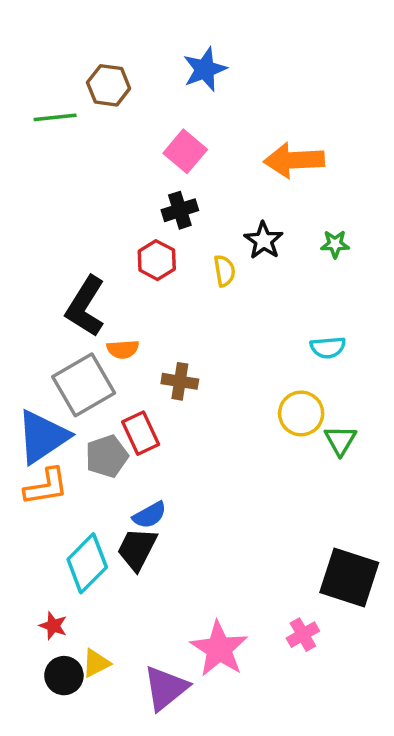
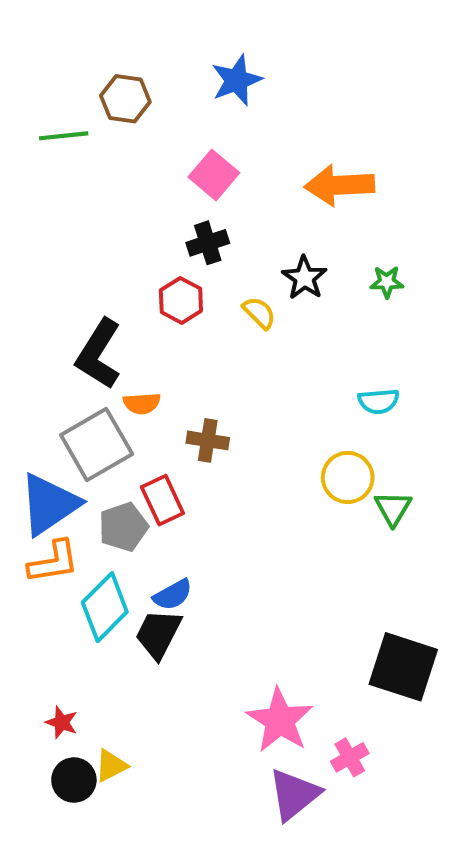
yellow semicircle: (224, 271) -> (259, 313), turned -36
cyan diamond: (87, 563) -> (105, 607), moved
pink cross: (303, 635) -> (350, 757), moved
pink star: (219, 649) -> (280, 720), moved
purple triangle: (166, 688) -> (294, 794), moved

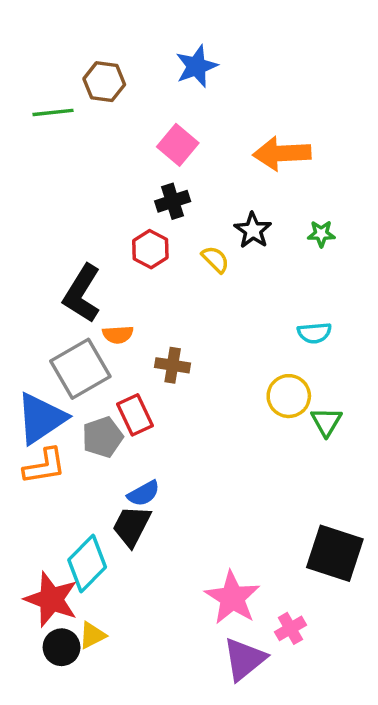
cyan diamond: (105, 607) -> (87, 564), moved
red star: (62, 722) -> (51, 599), size x2.0

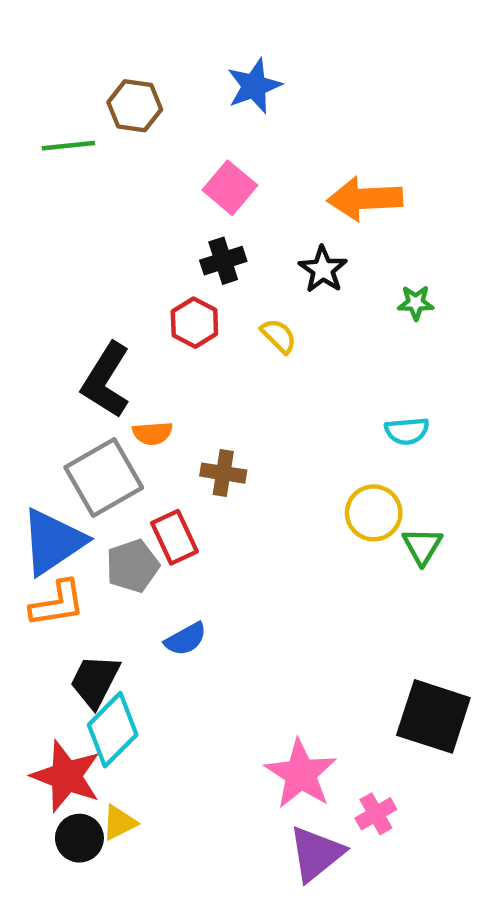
black star: (253, 230) -> (323, 270), moved
black trapezoid: (132, 526) -> (95, 681), moved

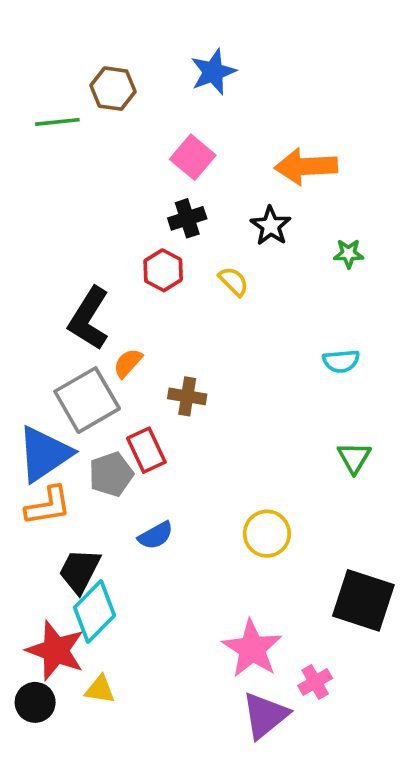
orange semicircle: (152, 433) -> (128, 363), turned 136
yellow circle: (374, 513) -> (267, 534), moved
yellow triangle: (119, 823) -> (100, 689), turned 36
black circle: (79, 838) -> (35, 702), moved

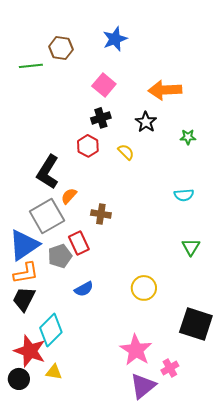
black trapezoid: (80, 571) -> (24, 299), moved

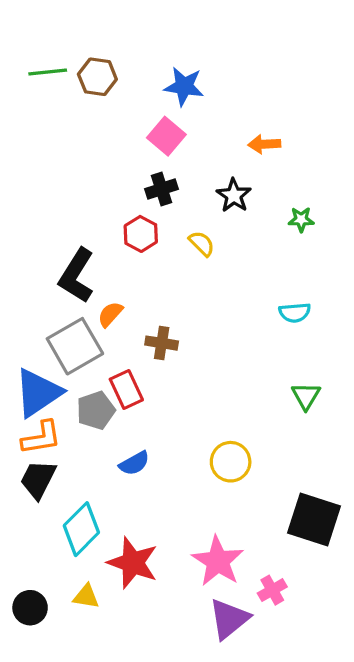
blue star: (115, 39) -> (184, 86), moved, turned 30
green line: (31, 66) -> (48, 72), moved
orange arrow: (165, 90) -> (264, 144), size x0.6
red star: (30, 351) -> (133, 563), moved

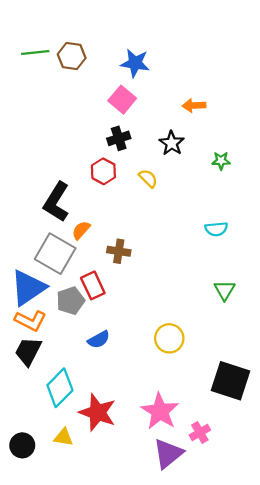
gray square: (75, 346) -> (55, 254), turned -30
orange L-shape: (41, 438) -> (30, 321), turned 36

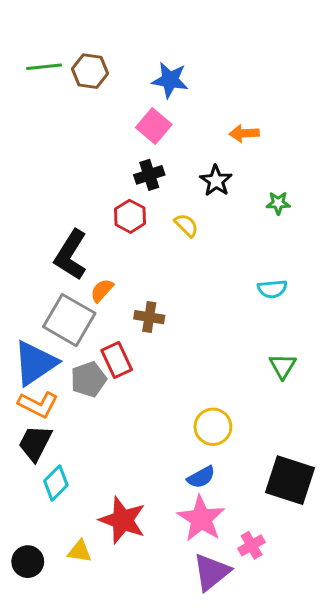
blue semicircle: (99, 340) -> (201, 477), moved
cyan diamond: (60, 388) -> (56, 483), moved, size x0.7

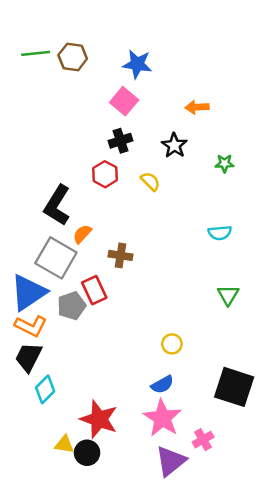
yellow circle: (213, 427) -> (172, 344), size x0.7
black circle: (28, 562) -> (87, 453), moved

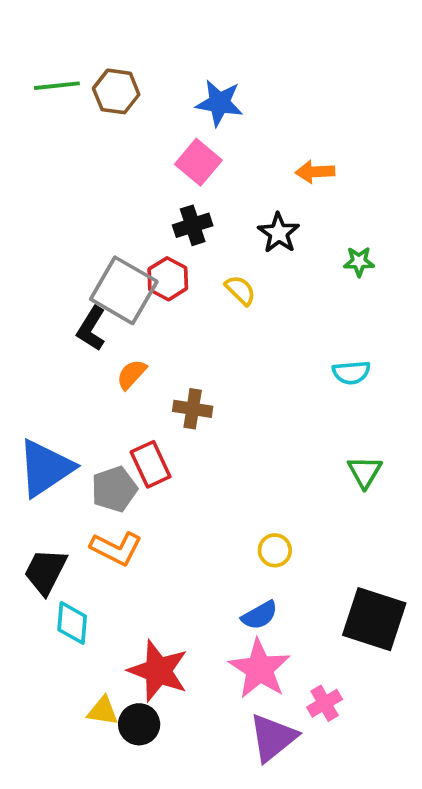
black L-shape: (57, 205) -> (91, 329), size x0.7
gray square: (56, 258) -> (124, 290), moved
orange L-shape: (31, 326) -> (116, 548), moved
cyan diamond: (45, 389) -> (72, 623), turned -40

